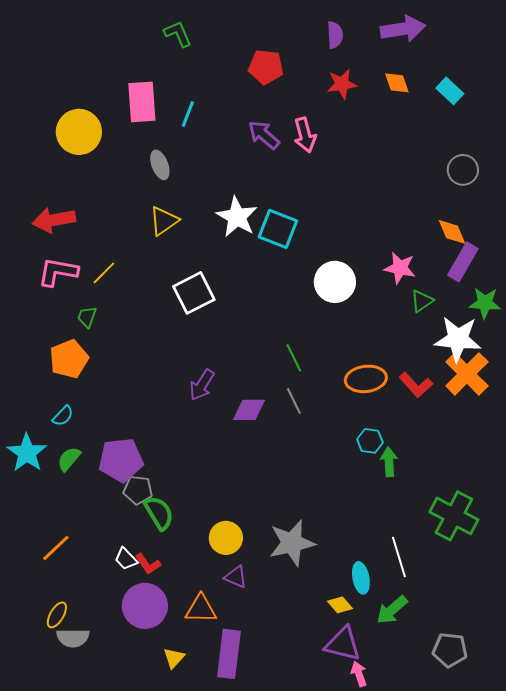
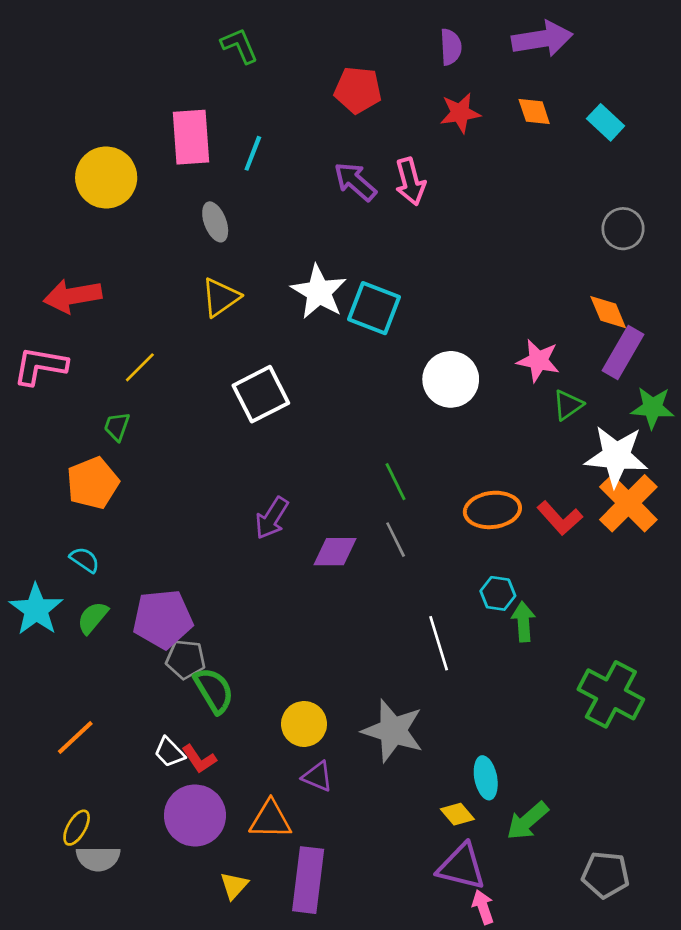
pink L-shape: (58, 272) -> (40, 366), moved
cyan semicircle: (63, 416) -> (85, 560), turned -100
gray star: (292, 543) -> (393, 731), turned 30
white line: (399, 557) -> (439, 643), moved

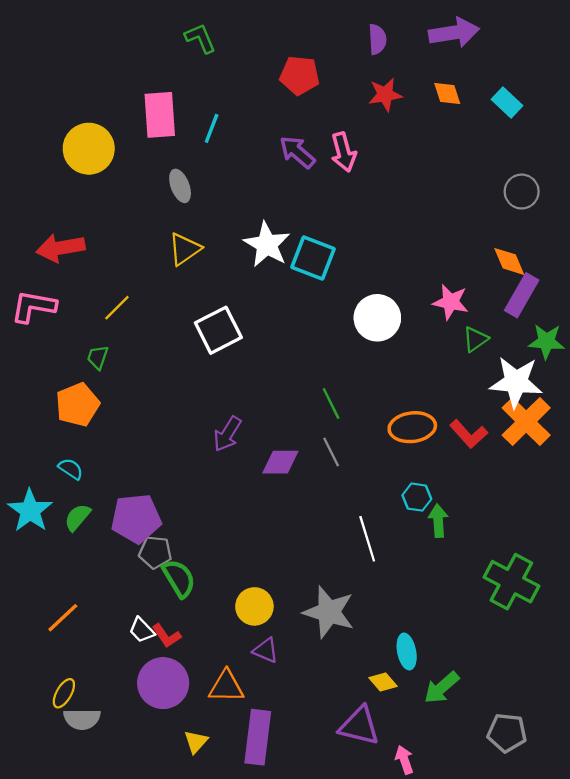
purple triangle: (461, 867) -> (359, 726), moved

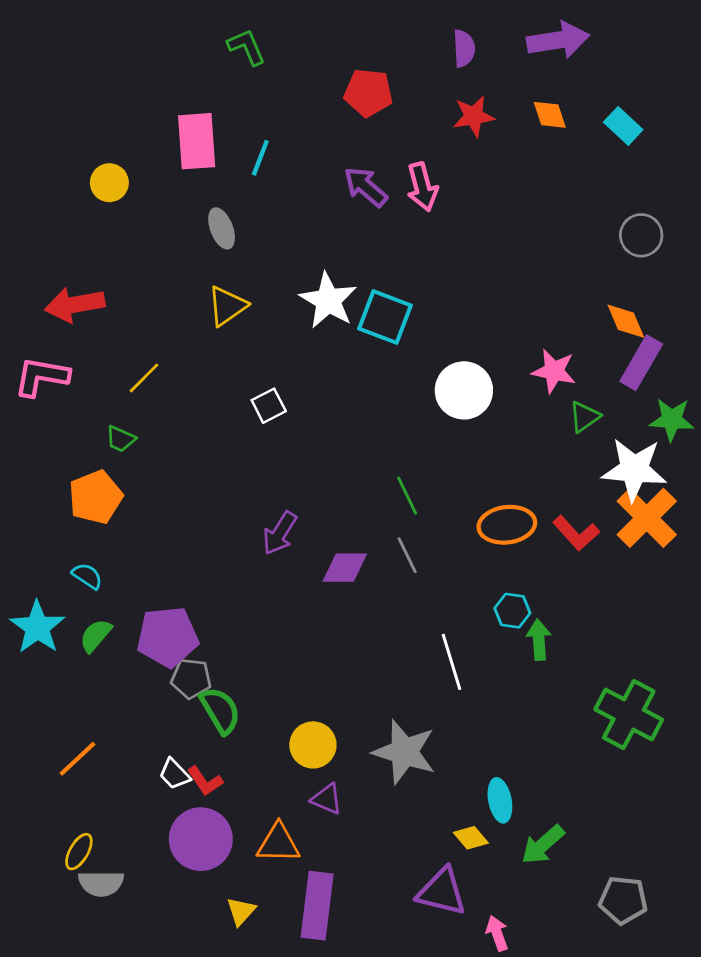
yellow circle: (89, 149) -> (109, 183), size x0.6
white square: (218, 330) -> (269, 406), size x0.6
green trapezoid: (98, 357) -> (120, 439), turned -85

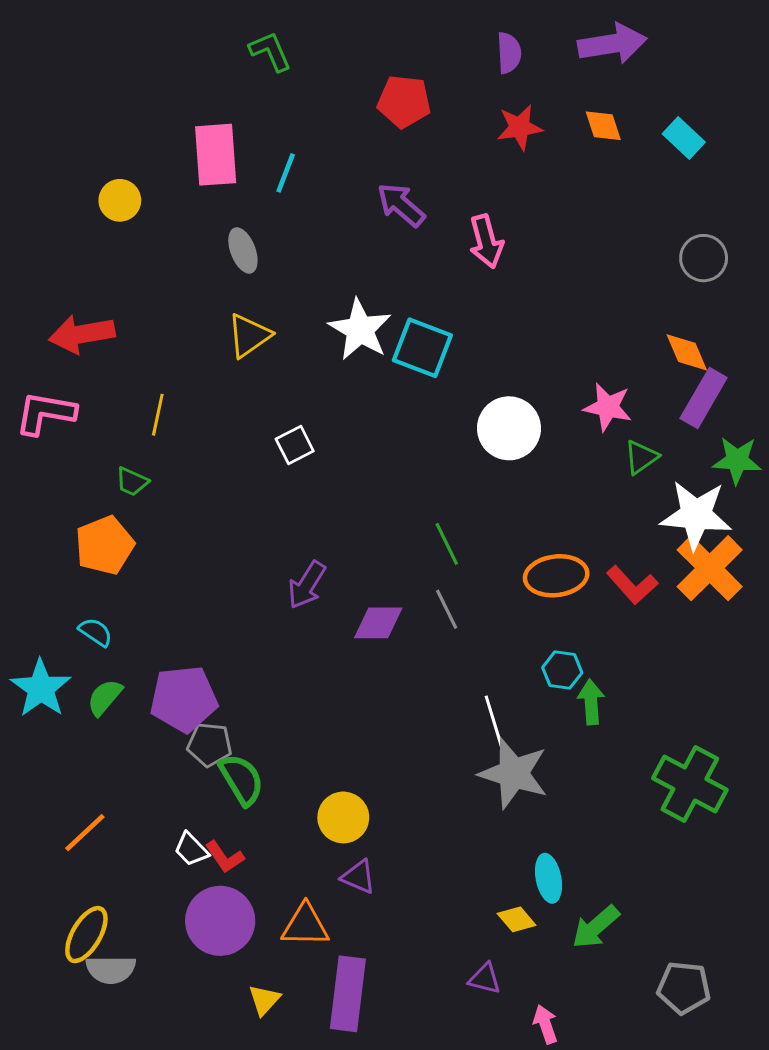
pink arrow: (422, 187) -> (486, 241), moved
yellow line: (144, 378) -> (158, 415), turned -33
gray star: (404, 752) -> (514, 773), moved
yellow ellipse: (79, 852) -> (86, 935), size x1.4
purple triangle: (442, 892) -> (485, 979), size x0.6

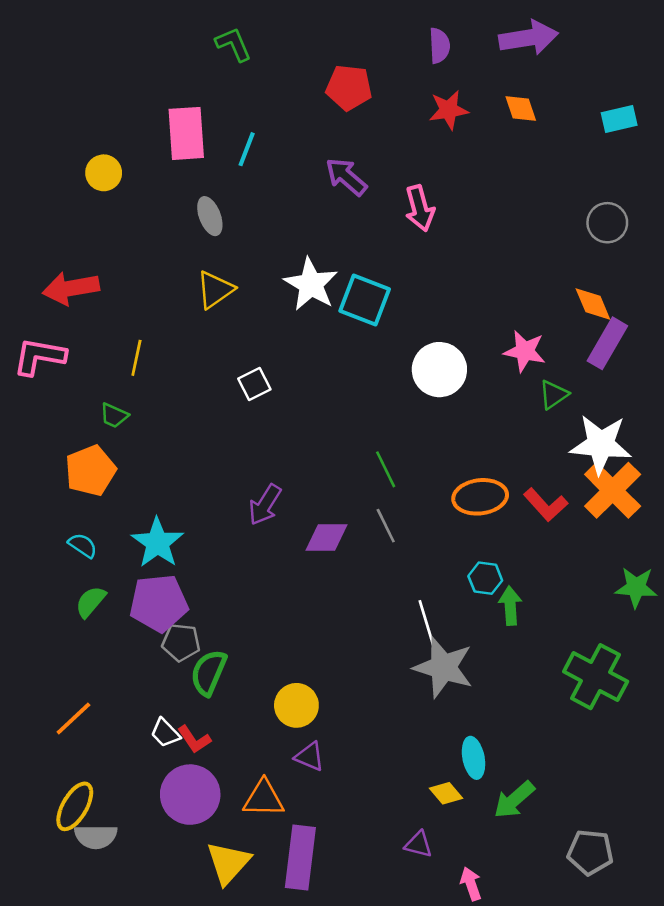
cyan rectangle: (684, 138) -> (619, 119), moved, turned -56
green star: (737, 460) -> (636, 587), moved
cyan star: (41, 688) -> (157, 543), moved
green semicircle: (241, 779) -> (209, 673), turned -126
yellow triangle: (264, 1000) -> (228, 863), size x1.6

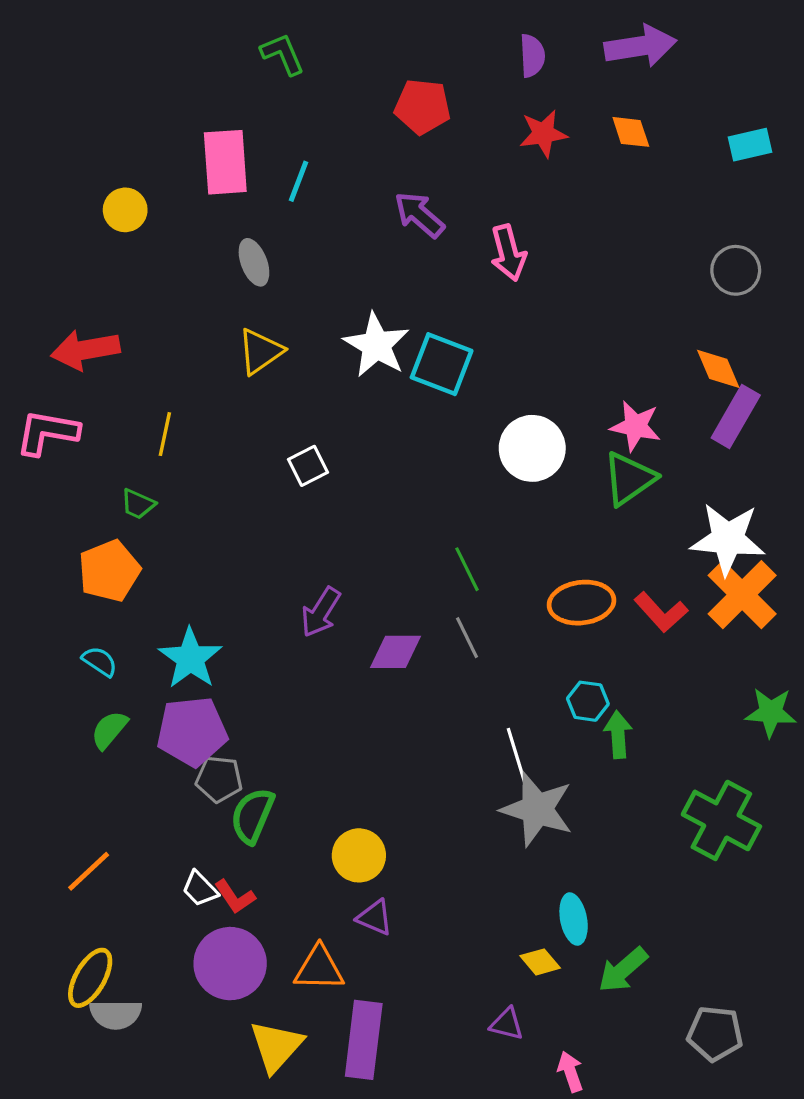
green triangle: (554, 394) -> (629, 479), moved, size x1.5

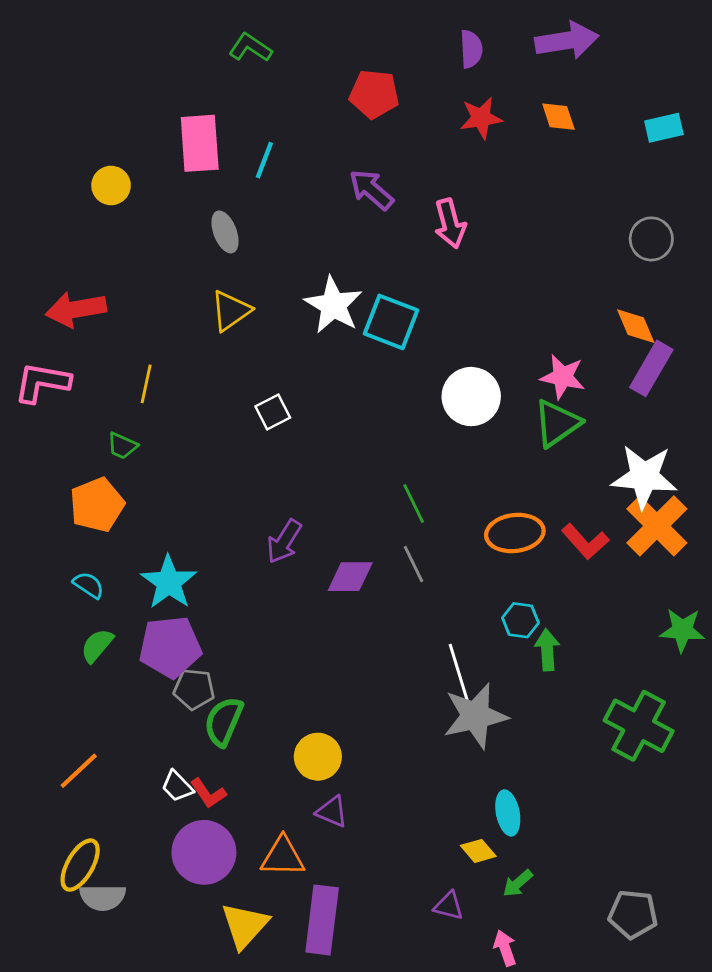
green L-shape: (283, 54) -> (250, 48), turned -33
gray star: (537, 809) -> (475, 716), turned -30
green arrow: (623, 970) -> (518, 883), moved, size x0.7

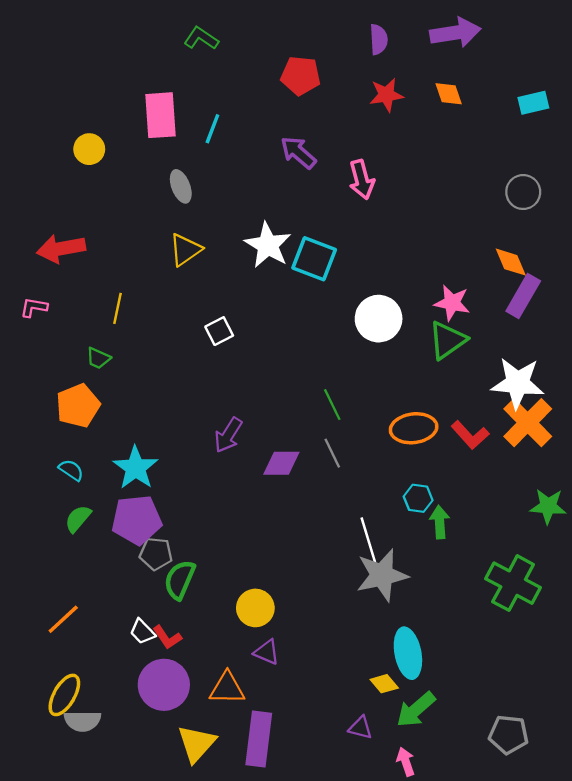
pink L-shape: (42, 382) -> (34, 307), size x0.6
cyan ellipse: (508, 813) -> (408, 653), size x1.4
green arrow: (518, 883) -> (416, 710), size x1.6

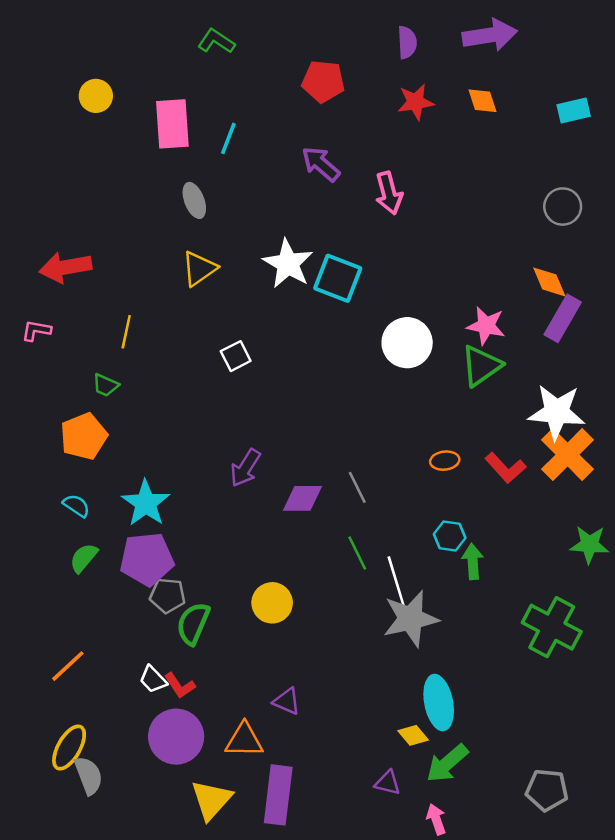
yellow circle: (89, 149) -> (96, 96), moved
green line: (332, 405) -> (357, 553), moved
orange ellipse: (414, 428) -> (445, 461), size x0.6
yellow circle: (255, 608) -> (272, 603), moved
gray semicircle: (82, 721) -> (89, 775), turned -111

